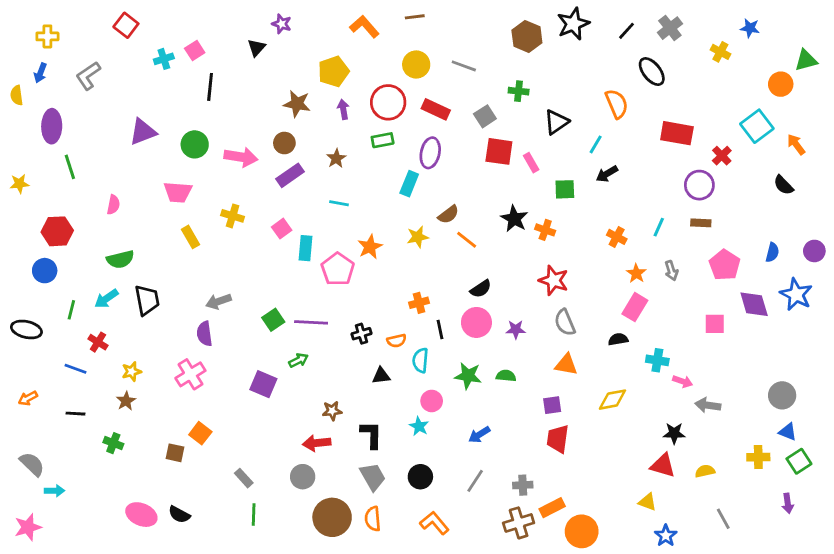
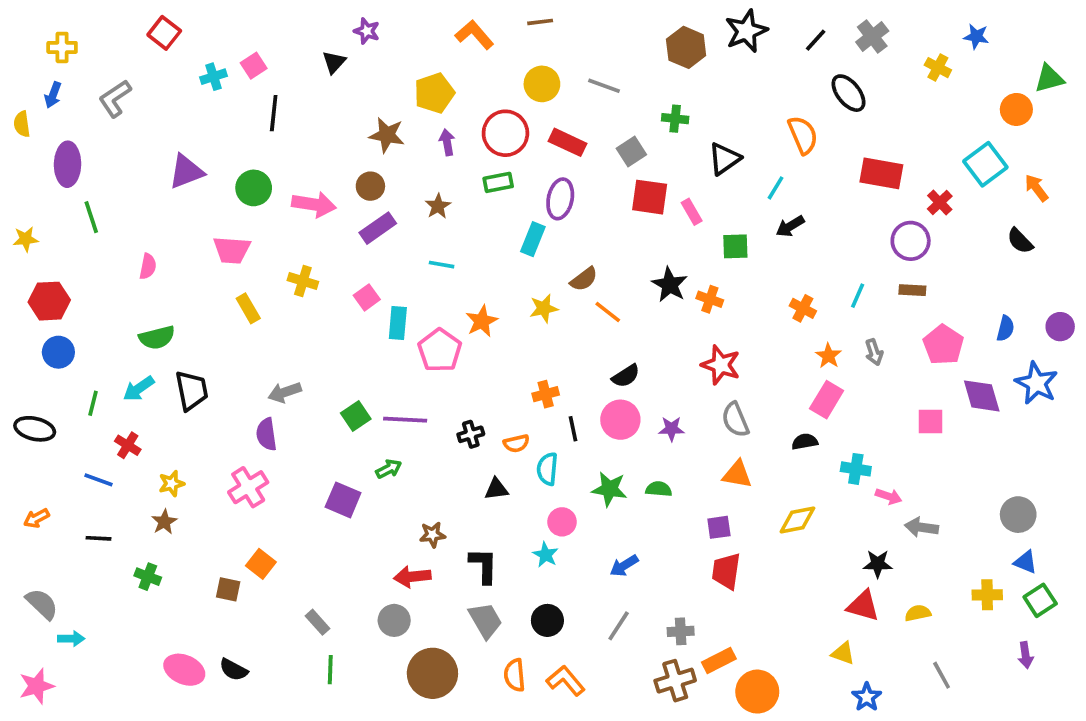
red hexagon: (57, 231) -> (49, 301), moved
orange semicircle: (373, 519) -> (515, 675), moved

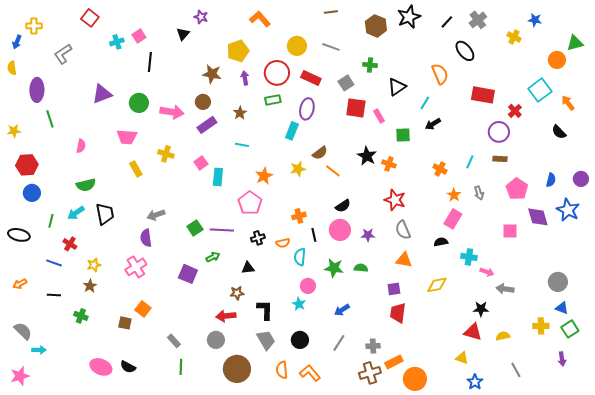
brown line: (540, 22) -> (331, 12), moved
blue arrow: (53, 95) -> (17, 42), moved
pink pentagon: (440, 350) -> (250, 203), moved
black triangle: (496, 489) -> (248, 268), moved

